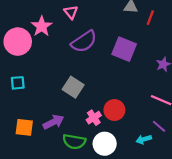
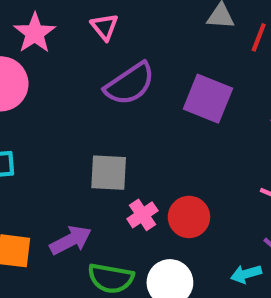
pink star: (42, 26) -> (35, 33), moved
gray square: (73, 87) -> (109, 173), turned -30
pink cross: (94, 118) -> (142, 215), moved

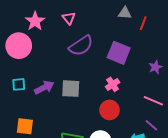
pink cross: (142, 215) -> (113, 84), moved
purple arrow: (71, 240) -> (44, 87), moved

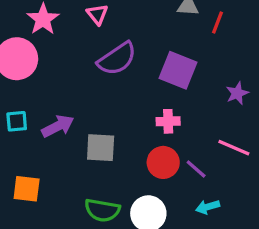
pink cross: (113, 84) -> (168, 121), turned 32
gray square: (71, 89) -> (101, 148), moved
purple line: (151, 125) -> (196, 169), moved

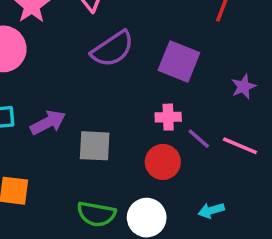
purple line: (196, 169) -> (199, 139), moved

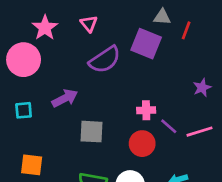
purple square: (179, 61) -> (146, 44), moved
purple arrow: (48, 122) -> (65, 98), moved
pink line: (240, 146) -> (199, 132), turned -40

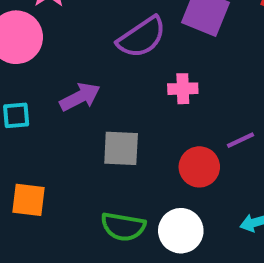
pink cross: (146, 110) -> (183, 89), moved
purple line: (169, 126) -> (240, 140), turned -66

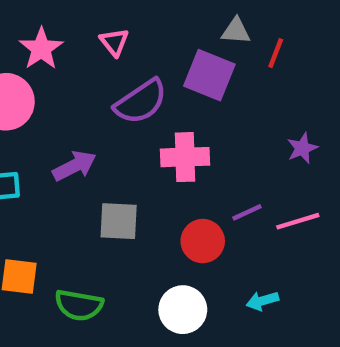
pink cross: (183, 89) -> (185, 157), size x1.5
green semicircle: (123, 227) -> (79, 305), moved

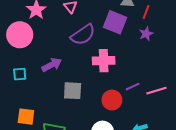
purple star: (302, 148) -> (146, 34), moved

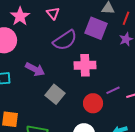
purple arrow: (52, 65) -> (35, 69), turned 54
gray square: (73, 91) -> (55, 94), turned 36

